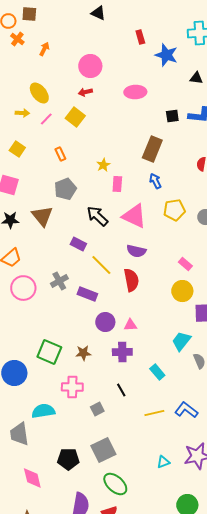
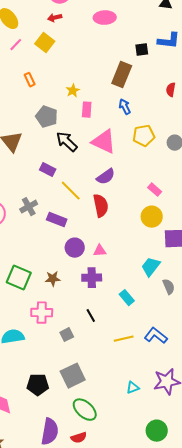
black square: (172, 116) -> (142, 50), moved
gray pentagon: (65, 189) -> (47, 117), moved, turned -30
purple semicircle: (136, 251) -> (106, 177), turned -48

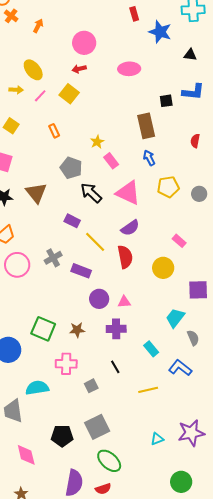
brown rectangle: (122, 75) -> (146, 126), turned -35
pink rectangle: (87, 110) -> (111, 161), turned -42
yellow circle: (152, 217) -> (163, 268), moved
blue L-shape: (156, 336) -> (180, 368), moved

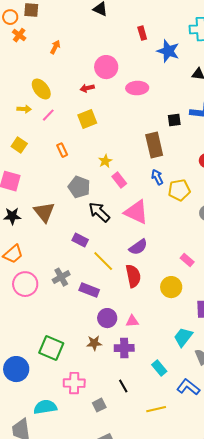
orange arrow: (38, 26) -> (55, 47), moved
pink circle: (84, 43) -> (106, 67), moved
yellow square: (69, 94) -> (87, 119), moved, turned 30
yellow pentagon: (168, 187) -> (179, 190), moved
brown star: (77, 330) -> (94, 343), moved

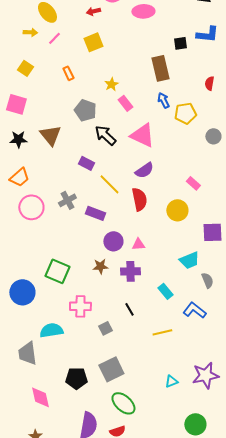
cyan trapezoid: (183, 337) -> (189, 260), turned -150

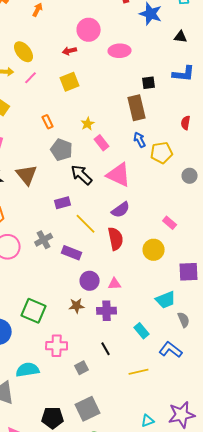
black square: (180, 43) -> (149, 83), moved
orange rectangle: (68, 73) -> (48, 122), moved
purple rectangle: (86, 163) -> (63, 203), turned -42

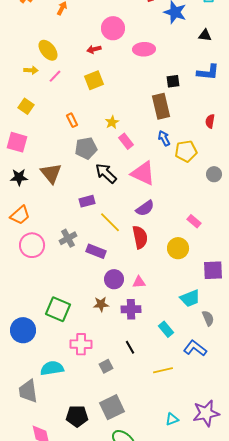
gray pentagon: (62, 150) -> (86, 148), turned -30

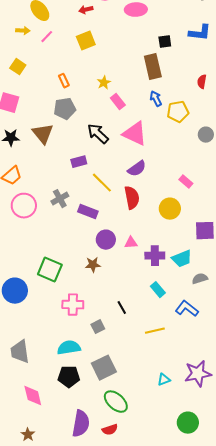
gray pentagon: (86, 148) -> (65, 109), moved
purple cross: (131, 309) -> (155, 256), moved
gray semicircle: (208, 318) -> (200, 279), turned -84
cyan semicircle: (52, 368) -> (69, 348), moved

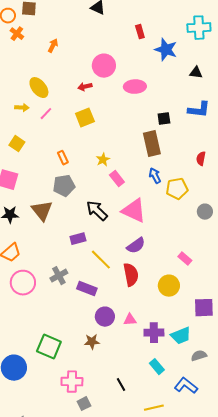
gray square: (98, 327) -> (84, 404), moved

